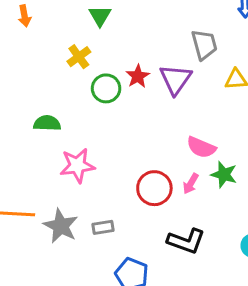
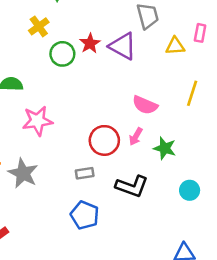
purple triangle: (176, 79) -> (123, 46), turned -36
green star: (224, 175) -> (165, 148), moved
gray rectangle: (103, 227) -> (85, 173), moved

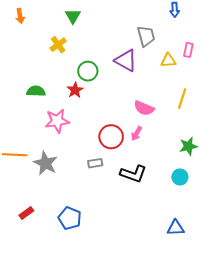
red star: (90, 43) -> (75, 90), moved
green circle: (62, 54) -> (88, 71), moved
green star: (165, 148) -> (188, 146), moved, turned -30
blue pentagon: (85, 215) -> (70, 218), moved

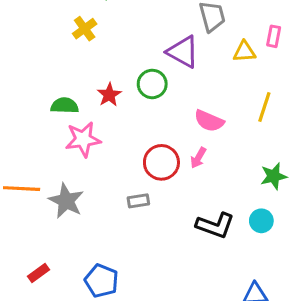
green circle: (88, 71) -> (152, 84), moved
green semicircle: (36, 91) -> (65, 106), moved
black L-shape: (133, 174) -> (215, 225), moved

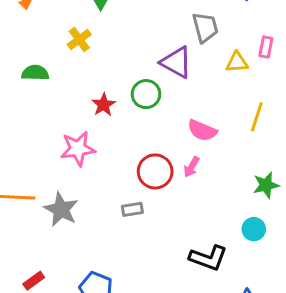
green semicircle: (65, 106) -> (35, 73), moved
black L-shape: (215, 225) -> (208, 258), moved

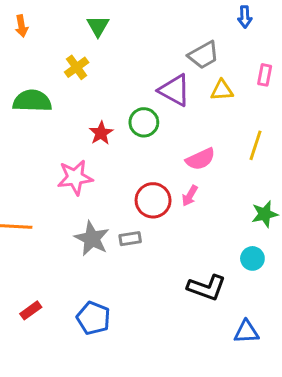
gray trapezoid: (205, 27) -> (204, 55), turned 76
yellow triangle: (237, 62) -> (222, 90), moved
green semicircle: (35, 73) -> (32, 101), size x1.4
pink semicircle: (202, 130) -> (200, 159), turned -48
gray star: (61, 209) -> (92, 239), moved

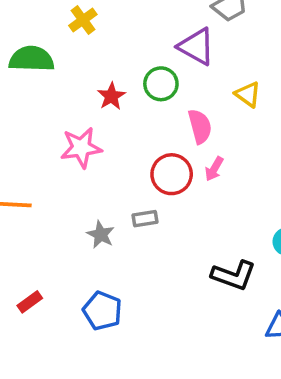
yellow triangle: (222, 90) -> (248, 94), moved, turned 40
pink semicircle: (200, 159) -> (200, 126), moved, turned -80
gray star: (92, 239) -> (101, 235), moved, size x0.7

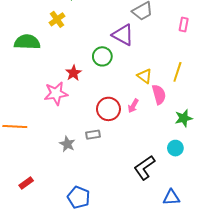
yellow triangle: (248, 94) -> (145, 76), moved
red star: (111, 96) -> (73, 73), moved
pink semicircle: (200, 126) -> (159, 95), moved
black L-shape: (234, 275) -> (145, 168), turned 125
blue pentagon: (102, 311) -> (79, 197), moved

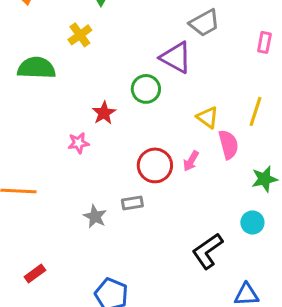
pink star: (56, 93) -> (78, 143), size x0.6

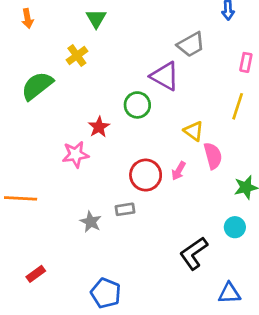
green semicircle: (36, 68) -> (37, 86), turned -40
yellow line: (255, 111) -> (238, 106), moved
pink star: (78, 143) -> (76, 154), size x1.4

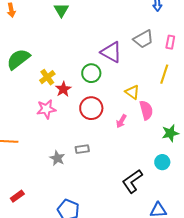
gray trapezoid: (191, 45) -> (143, 39), moved
yellow cross: (77, 56) -> (47, 77), moved
red circle: (146, 175) -> (91, 108), moved

